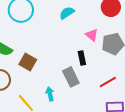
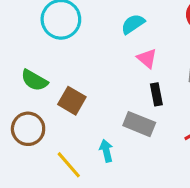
pink triangle: (92, 35) -> (147, 58), moved
gray rectangle: (71, 77) -> (139, 124), turned -42

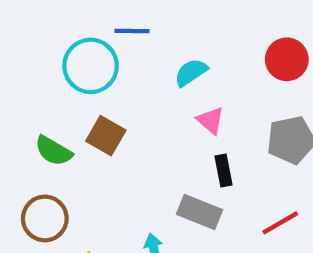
brown square: (72, 101) -> (106, 136), moved

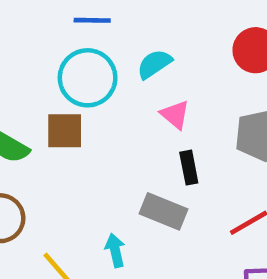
cyan circle: (91, 66) -> (88, 78), moved
brown square: (106, 136) -> (65, 131), turned -30

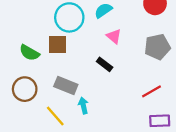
black rectangle: (189, 168) -> (105, 64), moved, turned -42
gray rectangle: (164, 211) -> (66, 86), moved

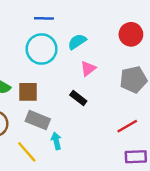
pink triangle: (114, 36) -> (88, 69), turned 42
brown square: (58, 44) -> (28, 92), moved

